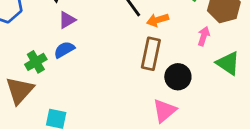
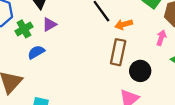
blue semicircle: (64, 50) -> (36, 52), moved
green cross: (36, 62) -> (24, 29), moved

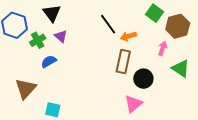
purple triangle: (49, 24) -> (61, 36), turned -48

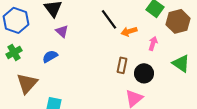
green cross: (38, 40) -> (14, 52), moved
pink arrow: (163, 48) -> (153, 43), moved
brown rectangle: (123, 61) -> (122, 65), moved, size x0.7

